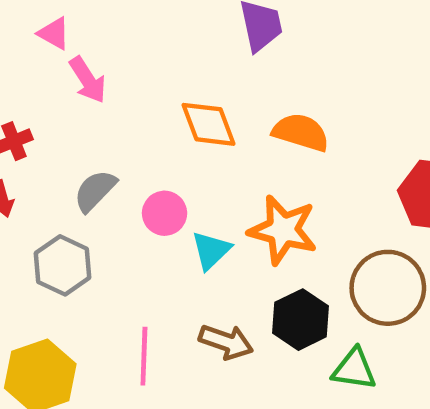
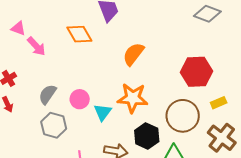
orange diamond: (208, 124) -> (79, 34), moved
orange semicircle: (301, 132) -> (133, 54), turned -60
gray hexagon: (63, 265) -> (54, 125), moved

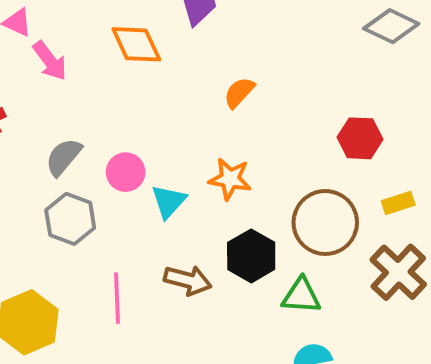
orange semicircle: (133, 54) -> (239, 93), size x0.7
red hexagon: (196, 72) -> (360, 138), size x0.7
orange star: (133, 98) -> (230, 179), size x0.7

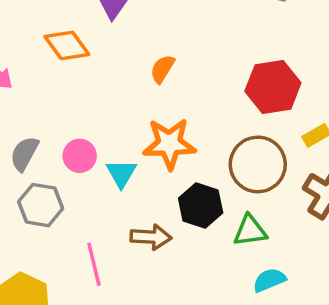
red hexagon: (360, 138) -> (273, 87), size x1.4
orange star: (230, 179) -> (169, 144), size x1.4

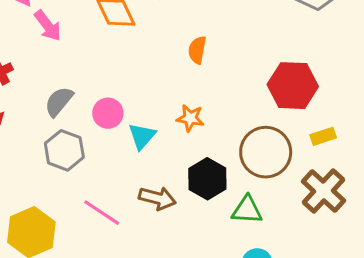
orange semicircle: (162, 69) -> (197, 50), turned -32
orange star: (169, 144) -> (190, 118), size x0.6
pink line: (94, 264) -> (102, 213), turned -54

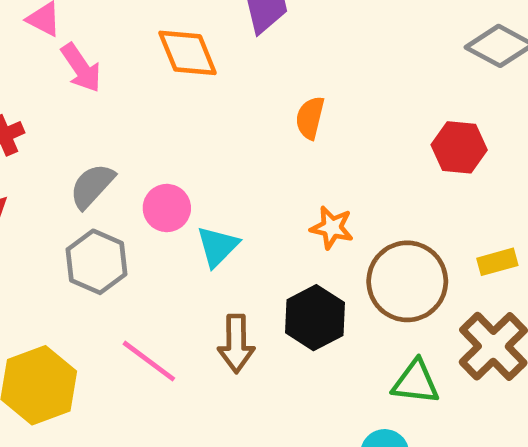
red hexagon: (293, 86) -> (459, 147), moved, size x0.7
orange star: (190, 118) -> (332, 228), moved
brown arrow: (157, 198) -> (236, 344), turned 72
green triangle: (247, 210) -> (416, 382), moved

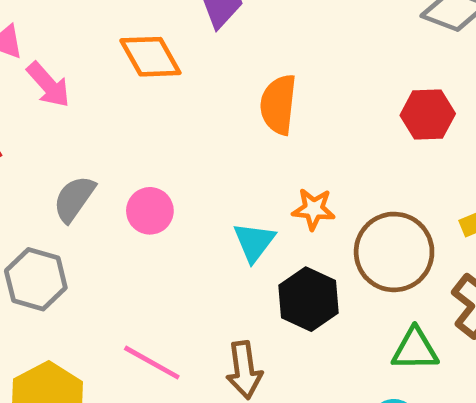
orange semicircle: (310, 118) -> (278, 105), size x1.4
cyan triangle: (218, 246) -> (254, 242), moved
gray hexagon: (97, 262) -> (36, 279), moved
brown arrow: (236, 344) -> (244, 370), moved

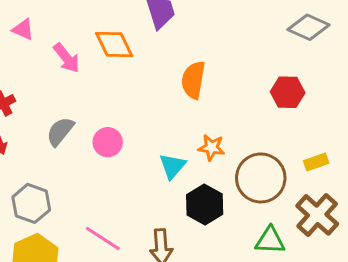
pink arrow: (48, 85) -> (67, 58), moved
gray hexagon: (36, 279) -> (31, 203), moved

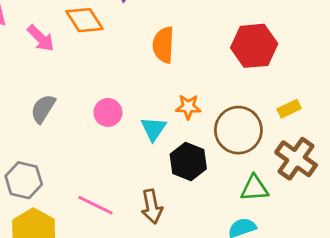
red hexagon: (288, 92) -> (254, 46), size x1.4
pink circle: (108, 142) -> (108, 112), moved

